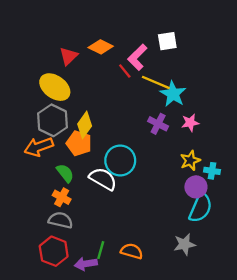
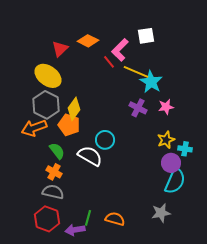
cyan circle: (120, 161) -> (105, 140), size x0.7

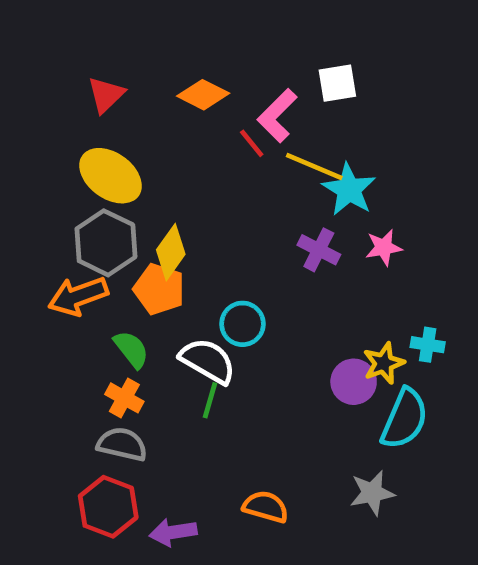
red triangle: (60, 49) -> (106, 95), moved
yellow star: (166, 140) -> (384, 363), moved
purple circle: (171, 163) -> (354, 382), moved
green line: (88, 218) -> (210, 400), moved

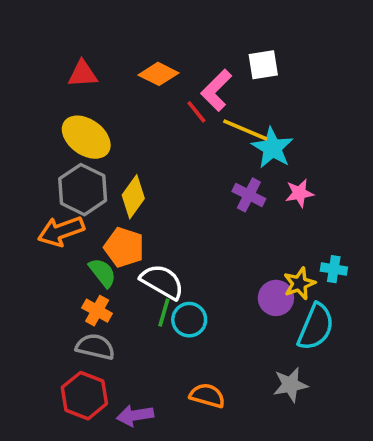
red triangle: (106, 95) -> (83, 74), turned 40
orange pentagon: (159, 289) -> (124, 247), moved
cyan circle: (242, 324) -> (189, 320), moved

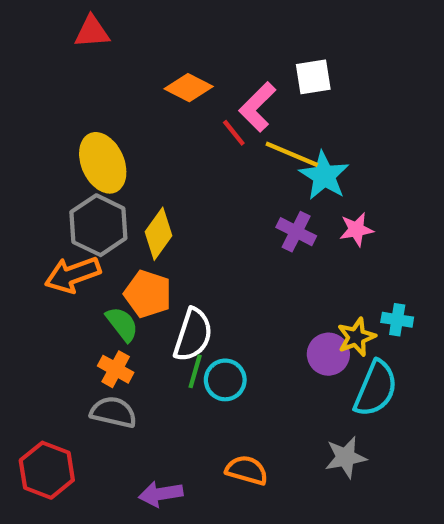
red triangle: (83, 74) -> (92, 32), moved
yellow ellipse: (86, 137) -> (103, 163), turned 30
white semicircle: (162, 282) -> (193, 335), turned 78
red hexagon: (84, 396) -> (47, 470), moved

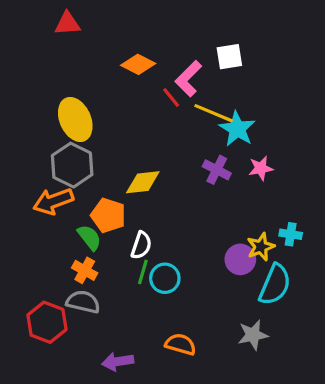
yellow diamond: (159, 234) -> (143, 182), moved, turned 48
white semicircle: (193, 335) -> (141, 245), size x0.7
red hexagon: (47, 470) -> (47, 322), moved

